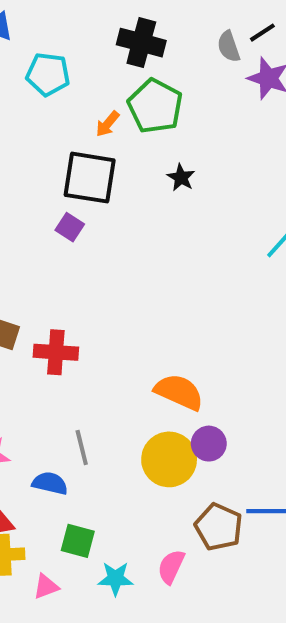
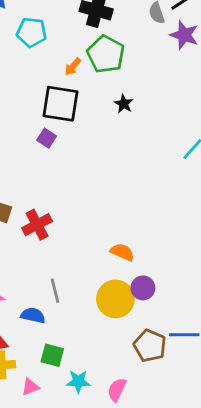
red cross: (56, 352) -> (37, 225), turned -32
orange semicircle: (179, 392) -> (122, 252), size x0.7
pink semicircle: (171, 567) -> (117, 390), moved

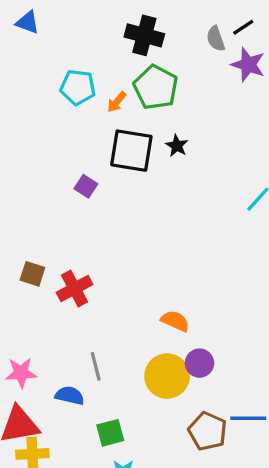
cyan pentagon: (32, 32) -> (78, 87), moved
black square: (60, 104) -> (131, 151), moved
green square: (52, 355) -> (110, 433), moved, turned -30

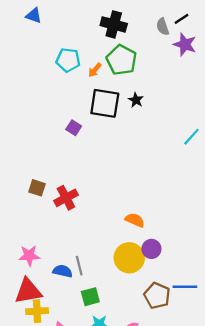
gray line: (96, 366) -> (79, 266), moved

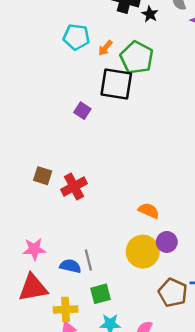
green pentagon: (121, 60) -> (137, 58), moved
black star: (136, 100) -> (150, 14), moved
yellow cross: (37, 311) -> (66, 309), moved

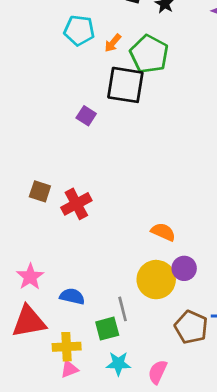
pink star: (34, 249) -> (30, 277), turned -30
gray line: (88, 260) -> (123, 309), moved

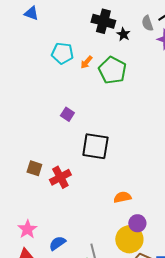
black square: (125, 85) -> (95, 146), moved
orange semicircle: (163, 232) -> (122, 197), turned -36
yellow circle: (156, 280) -> (129, 239), moved
blue semicircle: (72, 296) -> (57, 243), turned -48

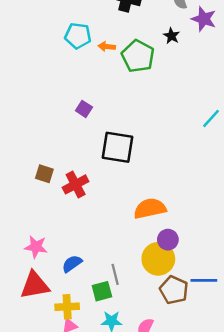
black star: (123, 34) -> (171, 36), moved
orange arrow: (86, 62) -> (107, 47), turned 56
orange semicircle: (122, 197) -> (150, 208), size x1.5
pink star: (27, 229) -> (36, 247), turned -30

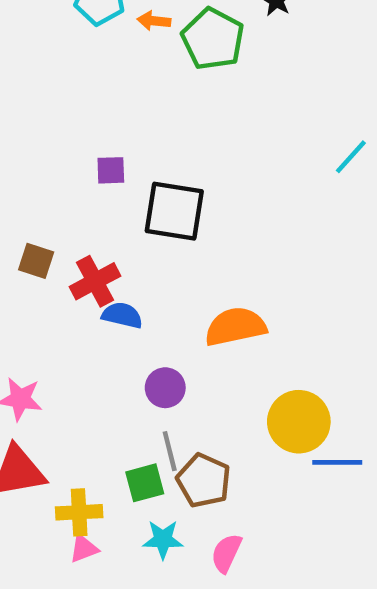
purple square: (84, 109) -> (111, 170), moved, turned -35
purple circle: (168, 240) -> (165, 388), moved
yellow circle: (158, 259) -> (299, 422), moved
blue semicircle: (72, 264) -> (122, 315), moved, turned 48
brown pentagon: (174, 290) -> (204, 481), moved

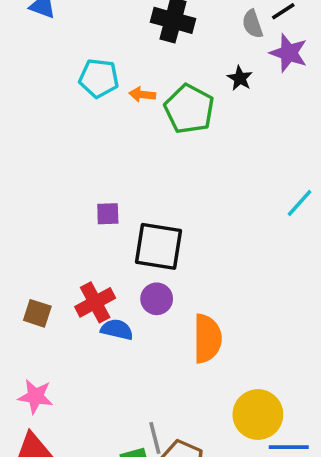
brown square: (36, 261) -> (37, 313), moved
orange semicircle: (235, 327) -> (207, 339), turned 102
purple circle: (165, 388) -> (157, 299), moved

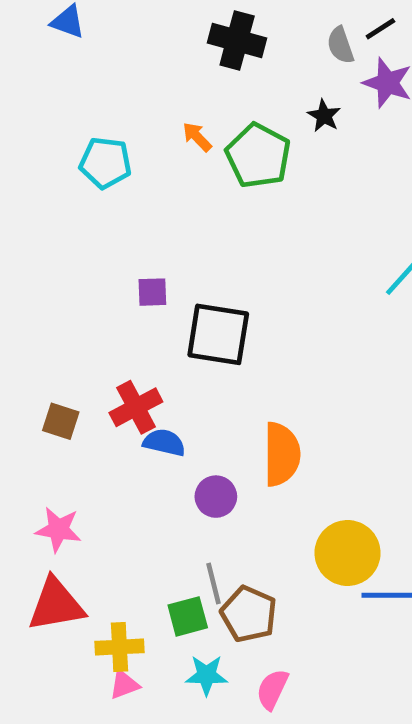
cyan pentagon: (99, 78) -> (105, 163), moved
orange arrow: (142, 94) -> (197, 137), turned 40
purple circle: (157, 299) -> (216, 497), moved

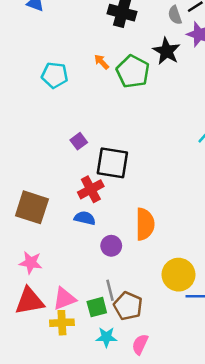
black star: (324, 116) -> (166, 51), size x1.6
purple square: (152, 292) -> (79, 141), turned -35
red cross: (136, 407) -> (91, 189), moved
brown square: (61, 421) -> (32, 207), size x1.8
pink triangle: (124, 685) -> (64, 299), moved, size x1.5

